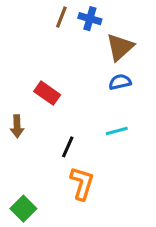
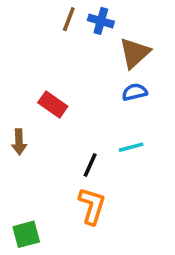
black line: (68, 147) -> (90, 165), moved
green square: (23, 209) -> (26, 234), turned 30

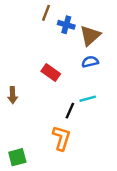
blue cross: (101, 21) -> (66, 25), moved
red rectangle: (53, 105) -> (51, 72), moved
black line: (90, 165) -> (70, 111), moved

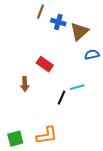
blue semicircle: (90, 62) -> (92, 55), moved
brown arrow: (13, 95) -> (25, 84), moved
orange L-shape: (61, 138) -> (47, 135), moved, turned 65

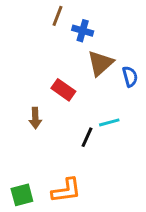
brown triangle: (79, 31) -> (100, 63), moved
blue semicircle: (92, 55) -> (130, 77), turned 88

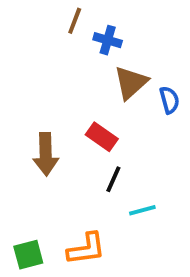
red rectangle: (63, 90) -> (102, 137), moved
brown arrow: (35, 118) -> (46, 154), size x1.5
cyan line: (109, 122) -> (142, 210), moved

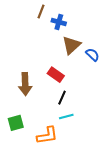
blue semicircle: (169, 100) -> (92, 55), turned -32
cyan line: (142, 210) -> (66, 117), moved
green square: (28, 255) -> (16, 123), moved

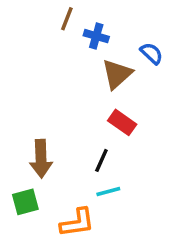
blue semicircle: (92, 55) -> (152, 53), moved
red rectangle: (56, 75) -> (122, 122), moved
brown arrow: (25, 84) -> (41, 159), moved

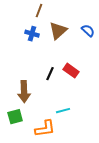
blue cross: (96, 36) -> (32, 34), moved
brown triangle: (117, 74) -> (58, 31), moved
black line: (101, 160) -> (50, 74), moved

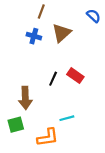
blue semicircle: (88, 31) -> (94, 16), moved

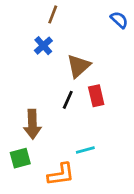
brown triangle: (62, 33) -> (79, 66), moved
blue cross: (34, 36) -> (43, 46), turned 32
red rectangle: (75, 76) -> (96, 96), turned 42

